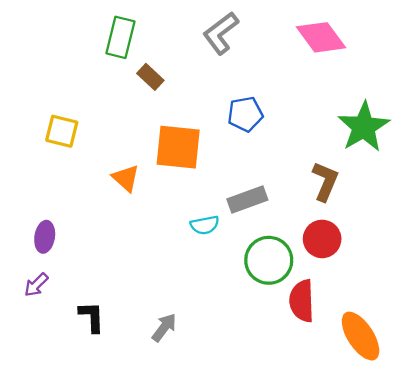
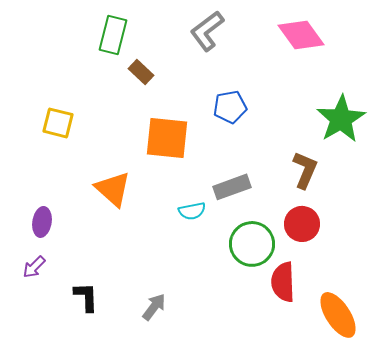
orange triangle: (126, 178) -> (113, 189), moved, size x1.4

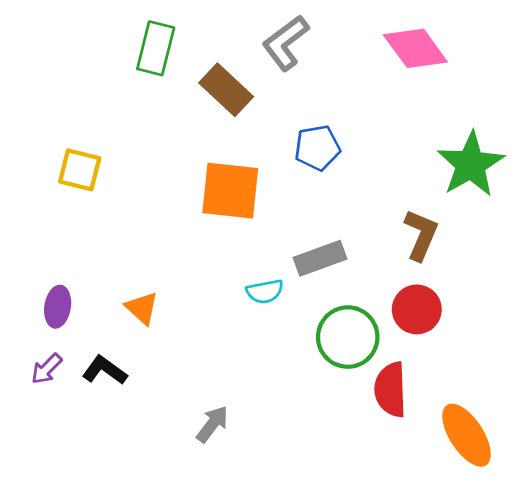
brown rectangle: (141, 72) -> (226, 90), moved, size x1.5
orange triangle: (113, 189) -> (142, 308), moved, size x0.7
black L-shape: (86, 297) -> (105, 370), moved, turned -52

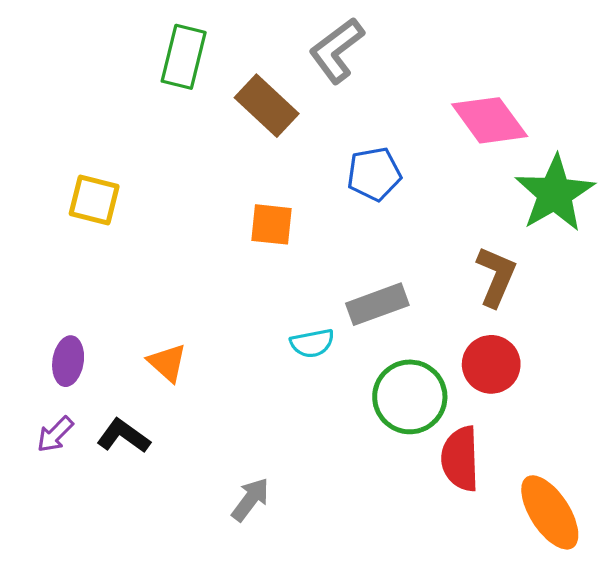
pink diamond: (415, 48) -> (490, 120), moved
orange square: (230, 191) -> (272, 224), size x0.6

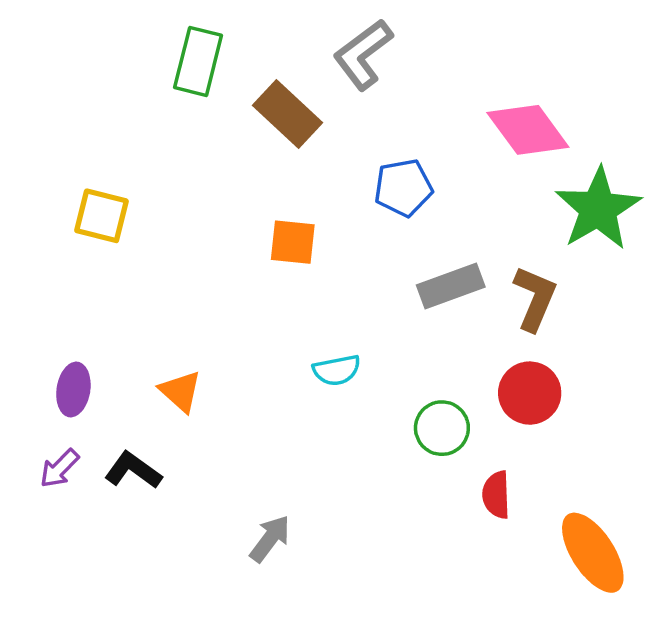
gray rectangle: (377, 304) -> (451, 286), moved
green circle: (410, 397) -> (442, 428), size x0.7
red semicircle: (460, 459) -> (496, 495), size x0.7

